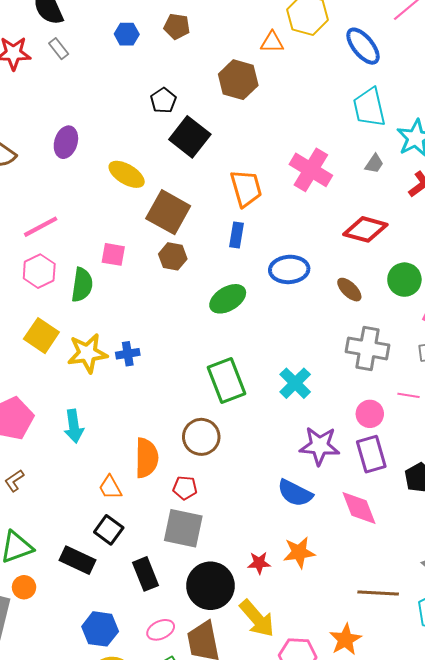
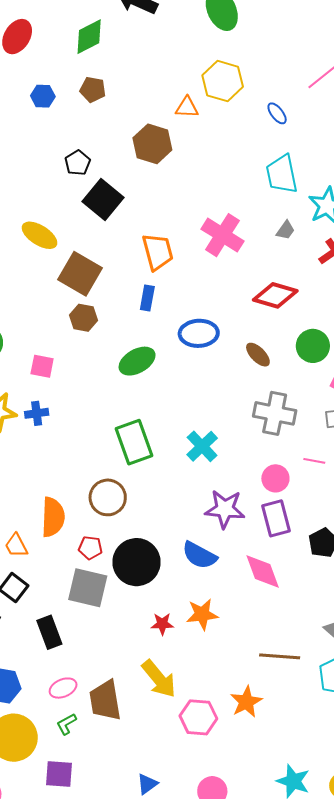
blue ellipse: (363, 46) -> (277, 113), size x0.6
pink square: (113, 254) -> (42, 366), moved
black circle: (210, 586) -> (136, 562), moved

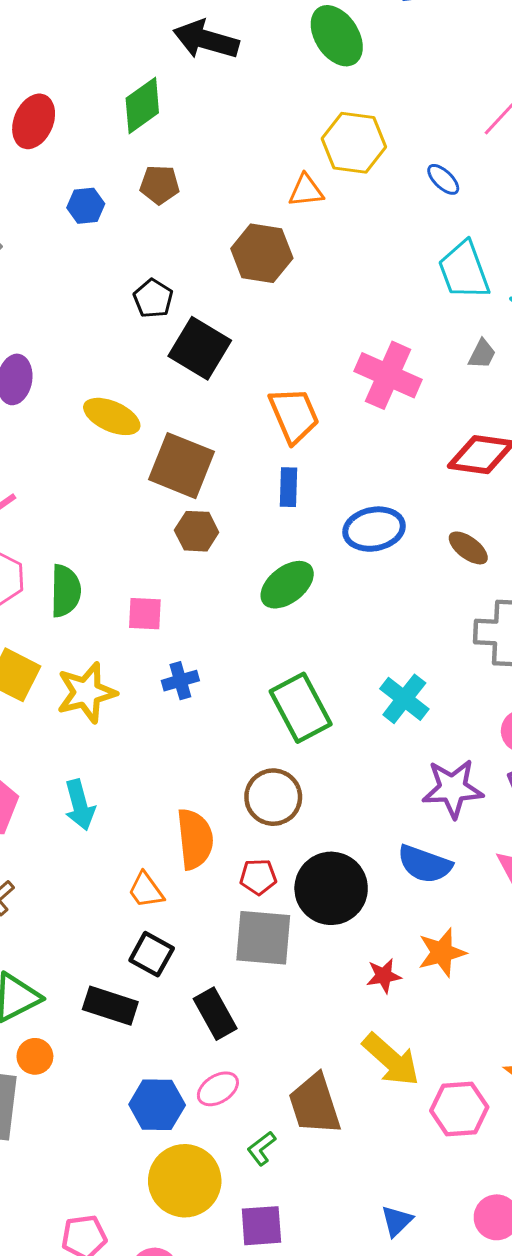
blue cross: (37, 413) -> (180, 681), moved
pink ellipse: (63, 688) -> (218, 1089), moved

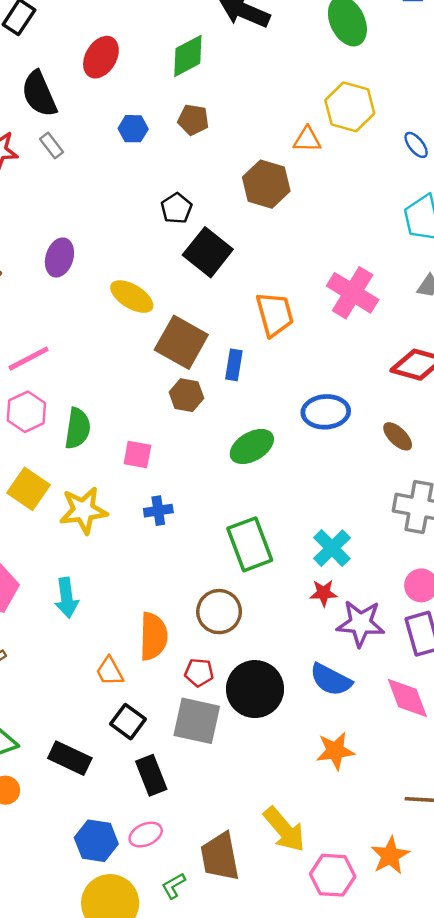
blue rectangle: (288, 487) -> (234, 365), moved
black square: (152, 954) -> (128, 722), moved
red star: (384, 976) -> (324, 593), moved

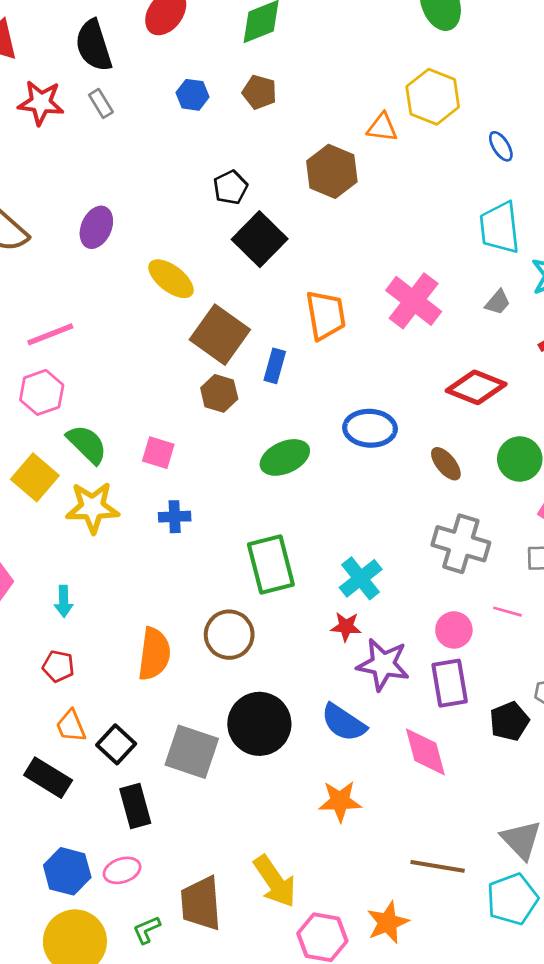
green semicircle: (78, 428) -> (87, 444), moved, turned -60
cyan arrow: (67, 598) -> (64, 601), size x0.7
orange trapezoid: (110, 671) -> (71, 726), moved
red pentagon: (199, 672) -> (58, 666), moved

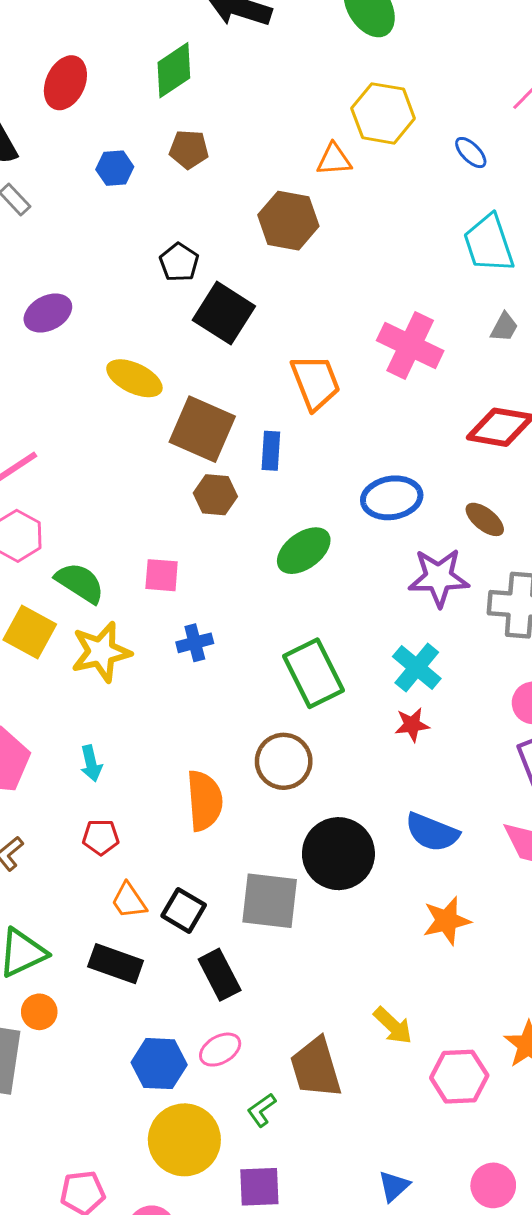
purple ellipse: (96, 227) -> (48, 313), moved, turned 51
purple star: (383, 664) -> (439, 577), moved
yellow arrow: (275, 881) -> (393, 1026), size x0.7

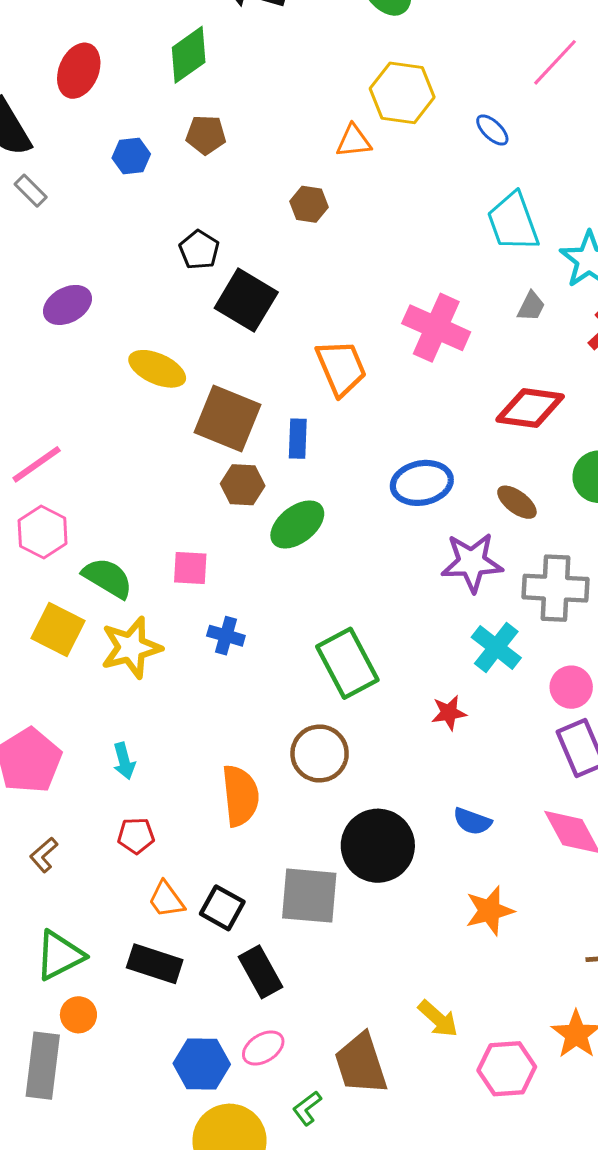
brown hexagon: (288, 221) -> (309, 204), size x0.6
green ellipse: (304, 551) -> (297, 524), moved
blue cross: (195, 643) -> (226, 636), turned 32
cyan cross: (417, 667) -> (496, 647), moved
blue semicircle: (432, 832) -> (472, 821), size x0.7

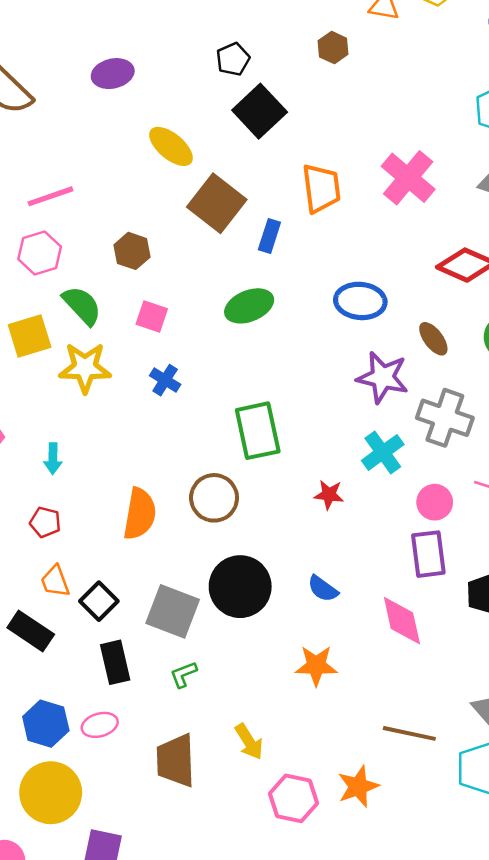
brown hexagon: (243, 485) -> (132, 251), moved
yellow square: (58, 629) -> (30, 336), turned 30
green L-shape: (307, 1108) -> (183, 674), moved

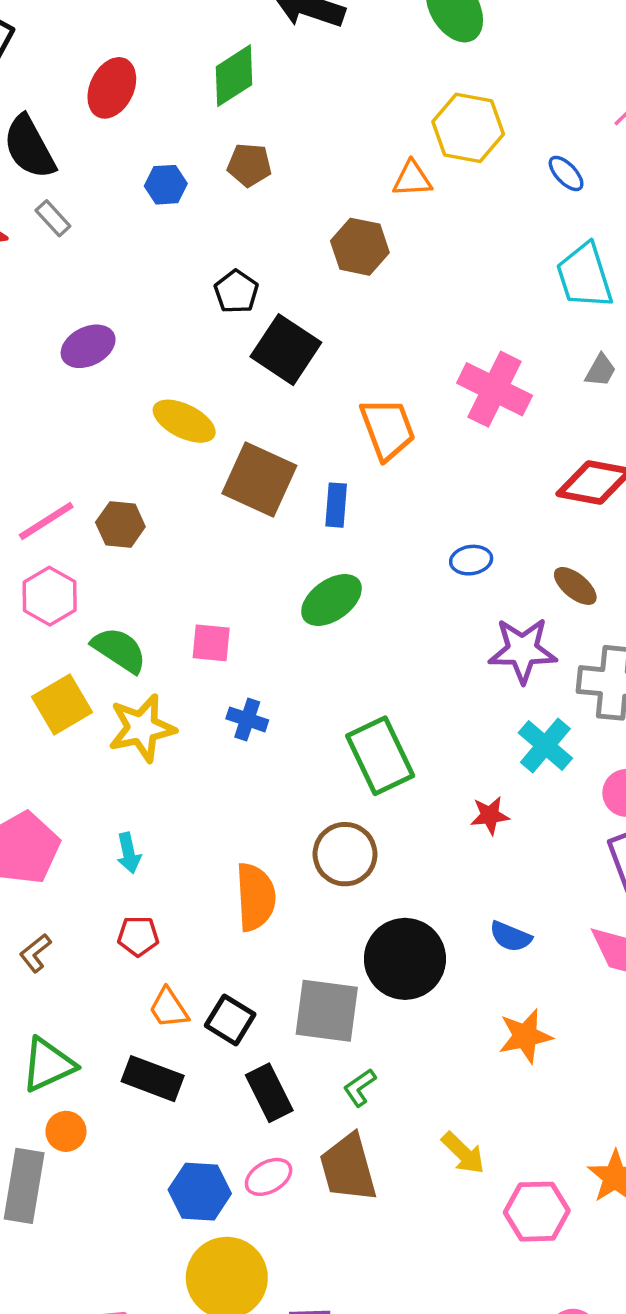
brown hexagon: (333, 48) -> (360, 247), size x1.4
brown hexagon: (132, 251) -> (120, 525), moved
blue ellipse: (360, 301) -> (471, 560), size x0.6
brown trapezoid: (176, 760) -> (348, 1168), moved

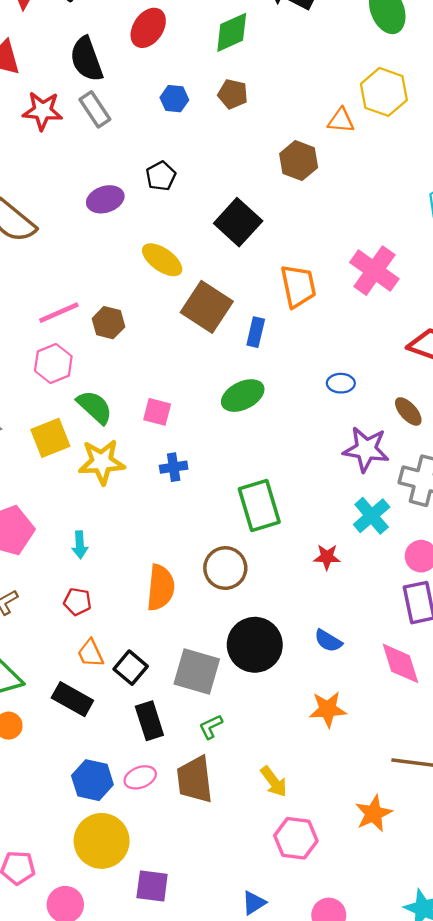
gray rectangle: (53, 218) -> (95, 109), size x1.4
black pentagon: (236, 292) -> (161, 176), moved
blue cross: (247, 719) -> (174, 467), turned -36
pink hexagon: (537, 1212) -> (296, 838), moved

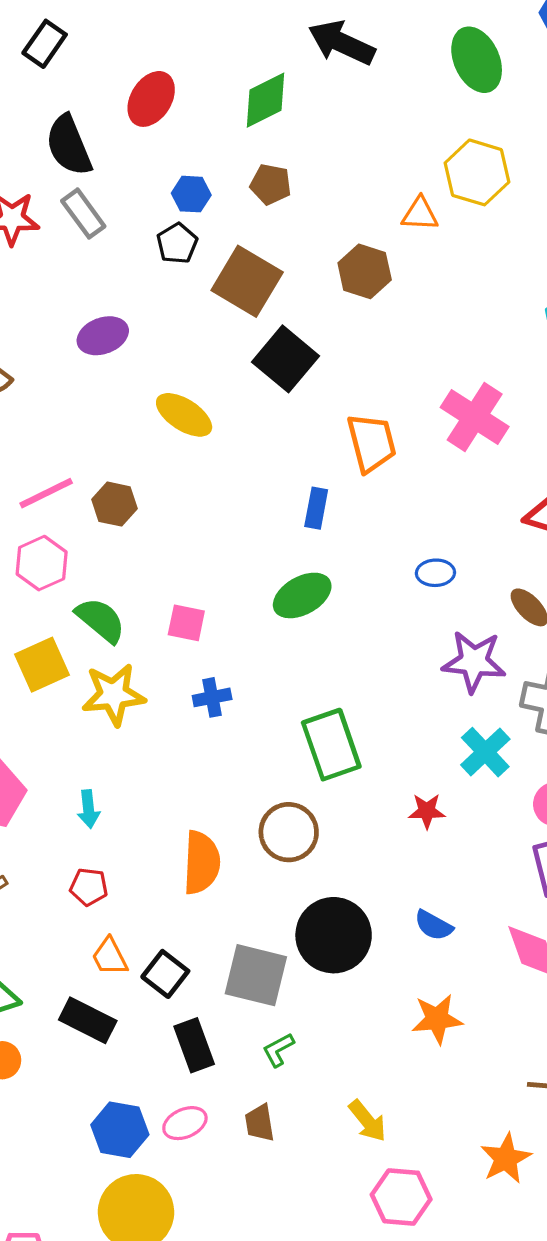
black pentagon: (161, 176) -> (177, 243), moved
brown square: (207, 307) -> (247, 281), moved
brown trapezoid: (195, 780) -> (260, 1123), size x0.6

